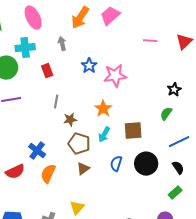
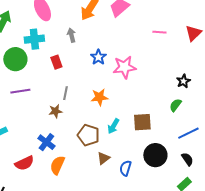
orange star: (103, 109) -> (99, 97), moved, turned 30
brown star: (70, 120) -> (55, 111), moved
blue semicircle: (116, 164) -> (125, 168), moved
brown triangle: (83, 169) -> (103, 158), moved

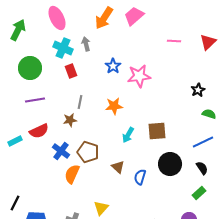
cyan cross: (34, 39) -> (63, 48), moved, turned 30
green semicircle: (175, 105) -> (209, 114), moved, turned 72
brown pentagon: (88, 135) -> (88, 152), moved
brown triangle: (103, 158) -> (118, 167), turned -40
red semicircle: (24, 163) -> (39, 131), moved

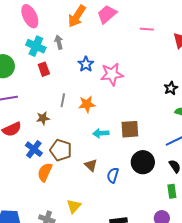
pink line: (174, 41) -> (147, 29), moved
gray line: (80, 102) -> (63, 100), moved
cyan arrow: (128, 135) -> (101, 133), turned 56
green rectangle: (199, 193) -> (172, 191), turned -56

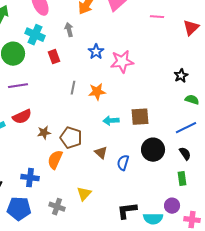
cyan cross: (36, 46) -> (35, 35), moved
brown star: (43, 118) -> (44, 133), moved
blue cross: (34, 149) -> (30, 178), moved, turned -30

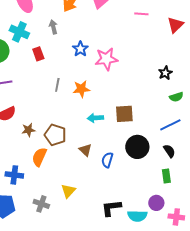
green semicircle: (192, 100) -> (176, 97), turned 144

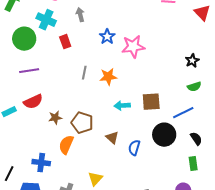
red triangle: (175, 25) -> (202, 13), turned -30
green semicircle: (176, 97) -> (194, 87), moved
blue line: (170, 125) -> (183, 113), moved

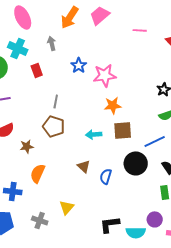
orange star: (108, 77) -> (113, 105), moved
brown pentagon: (82, 123) -> (54, 126), moved

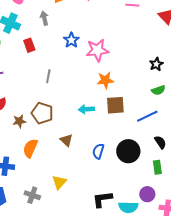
brown pentagon: (54, 126) -> (42, 113), moved
black circle: (136, 163) -> (128, 151), moved
brown triangle: (84, 166) -> (66, 140), moved

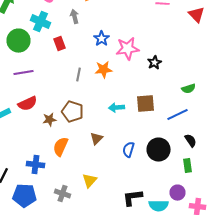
black star: (156, 64) -> (154, 63), moved
orange star: (105, 80) -> (104, 70), moved
brown triangle: (66, 140) -> (96, 139), turned 32

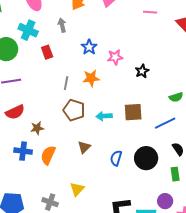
pink star: (128, 49) -> (115, 57), size x0.7
brown pentagon: (72, 112) -> (74, 110), moved
blue cross: (36, 165) -> (23, 151), moved

